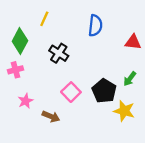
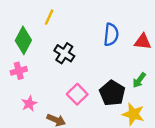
blue semicircle: (95, 26) -> (111, 35), moved

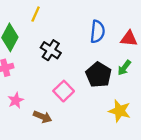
green arrow: (139, 80) -> (124, 68), moved
black pentagon: (112, 93) -> (99, 75), moved

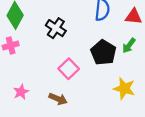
pink star: (16, 100) -> (21, 92), moved
brown arrow: (43, 117) -> (58, 99), moved

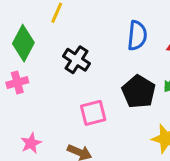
pink square: (69, 69) -> (93, 113), turned 30

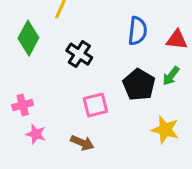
pink cross: (17, 83) -> (23, 105), moved
pink star: (31, 143) -> (36, 134), turned -30

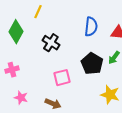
pink cross: (23, 105) -> (12, 70), moved

